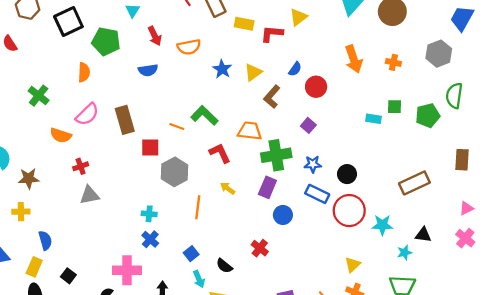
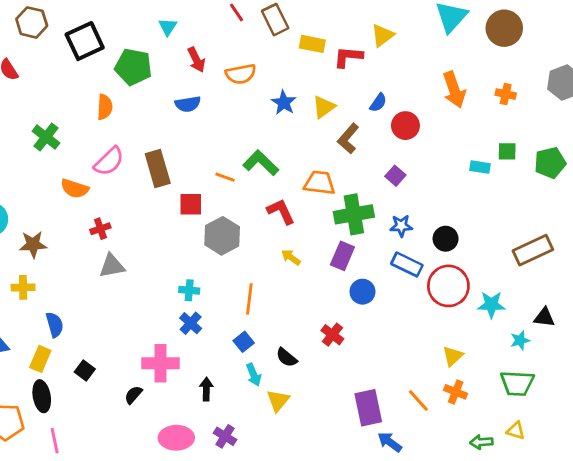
orange line: (198, 207) -> (249, 299), moved

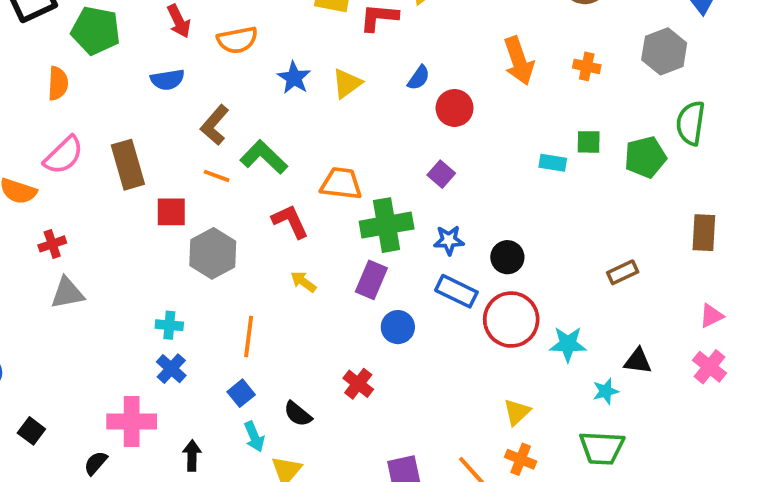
brown L-shape: (348, 138) -> (215, 125), moved
brown rectangle: (533, 250) -> (623, 272), size x0.6

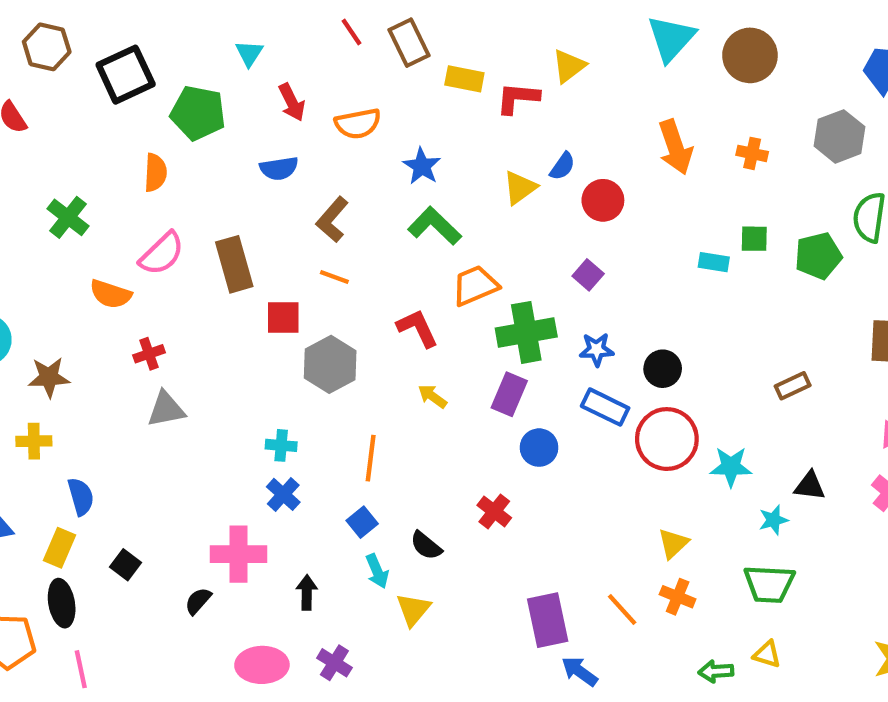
yellow triangle: (347, 83) -> (520, 188), moved
green L-shape: (264, 157) -> (435, 226), moved
orange trapezoid: (341, 184) -> (475, 286), turned -30

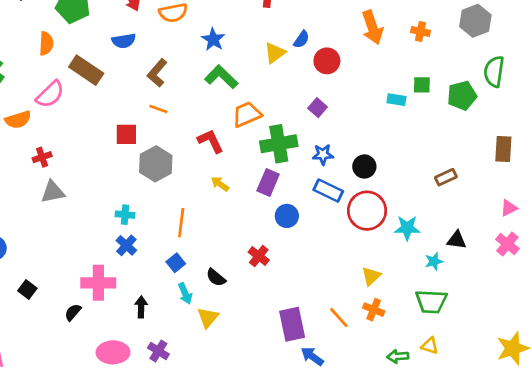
brown rectangle: (234, 264) -> (86, 70), moved, turned -40
orange semicircle: (111, 294) -> (18, 120), turned -35

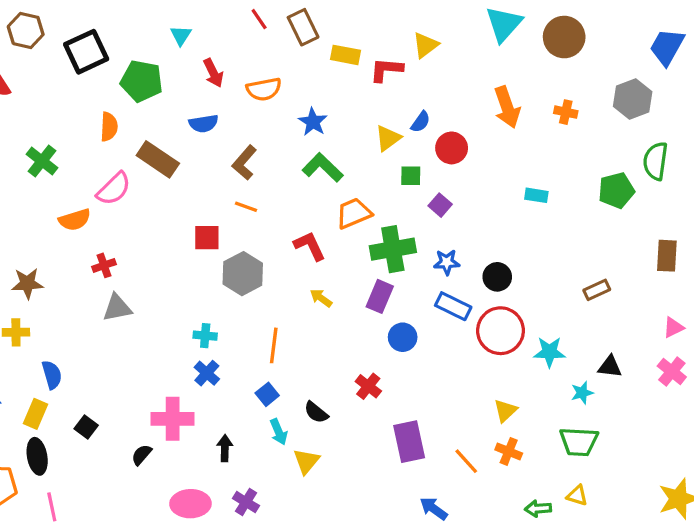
green square: (422, 85) -> (411, 176), moved
purple rectangle: (292, 324) -> (409, 442), moved

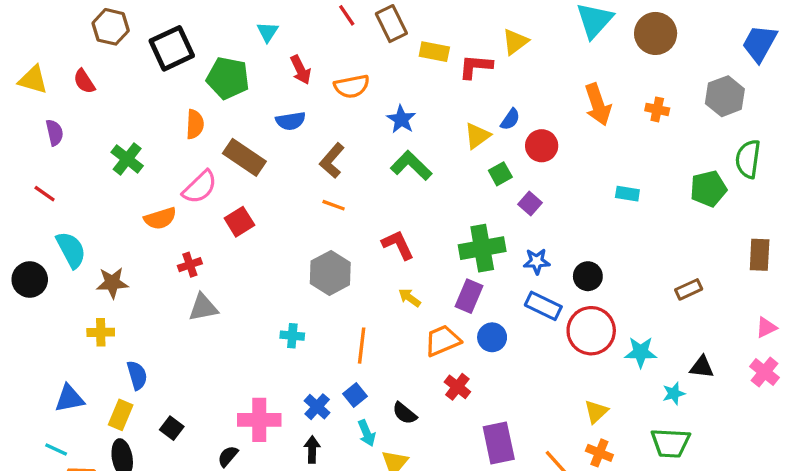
green square: (411, 176) -> (500, 174), turned -30
orange trapezoid: (354, 213) -> (443, 341), moved
red square: (207, 238) -> (239, 222), moved, turned -32
blue cross: (207, 373) -> (317, 407), moved

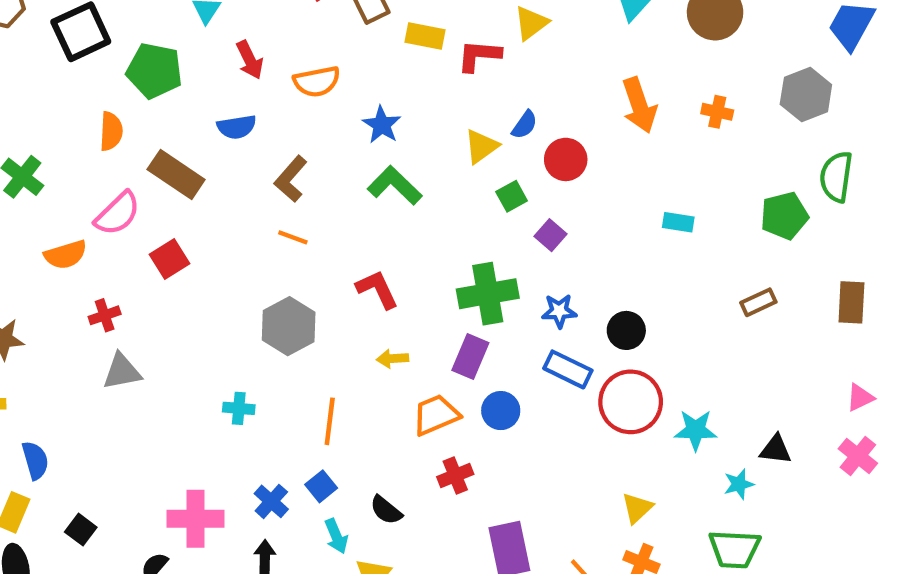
brown rectangle: (689, 289) -> (758, 302), moved
yellow arrow: (410, 298) -> (392, 359), turned -40
red cross: (457, 387) -> (455, 475), turned 30

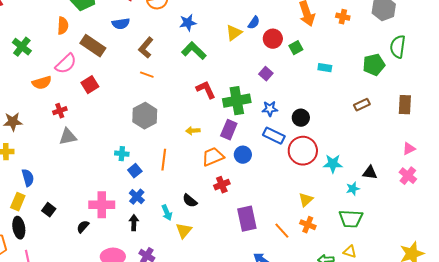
blue star: (382, 125) -> (188, 23), turned 30
green square: (512, 196) -> (296, 48), moved
red L-shape: (377, 289) -> (206, 90), moved
blue square: (321, 486) -> (135, 171), moved

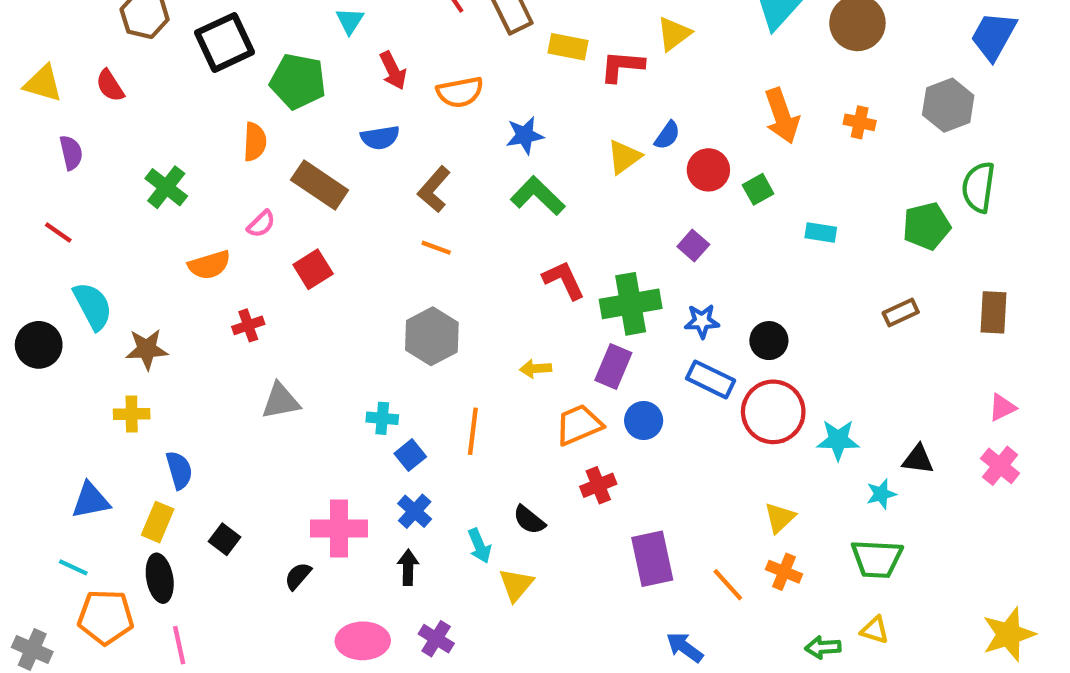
pink semicircle: (66, 64) -> (261, 224), size x0.6
gray triangle: (68, 137) -> (281, 401), moved

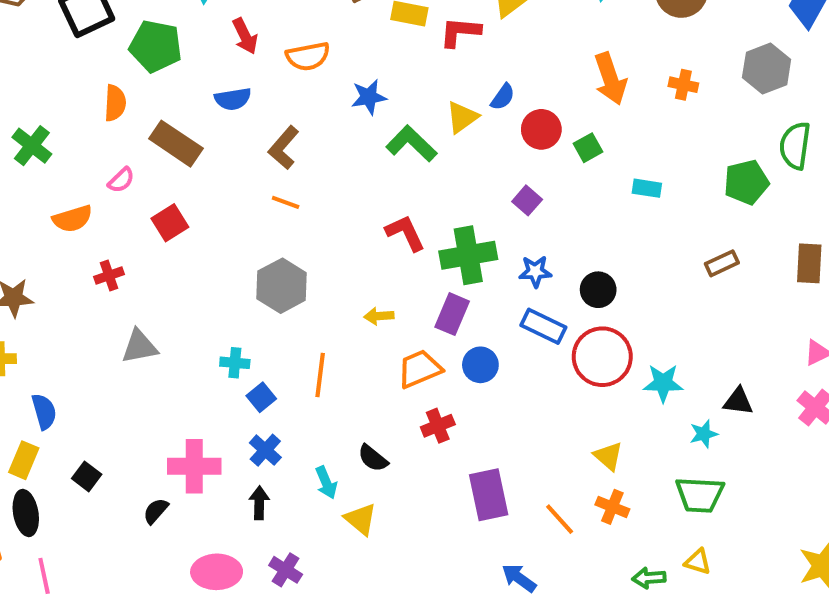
green L-shape: (538, 196) -> (411, 144), moved
yellow triangle: (780, 518) -> (608, 456), turned -36
yellow triangle: (516, 585) -> (361, 519), turned -30

